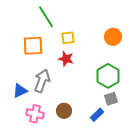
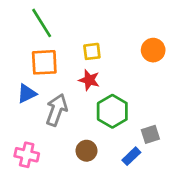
green line: (46, 17) -> (42, 23), moved
green hexagon: (108, 76) -> (112, 111), moved
blue triangle: (20, 91) -> (27, 94), moved
pink cross: (35, 114) -> (27, 155), moved

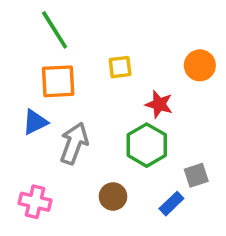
red star: (89, 80) -> (159, 104), moved

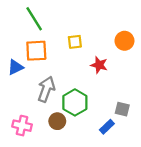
blue triangle: (35, 122) -> (15, 67), moved
green hexagon: (147, 145) -> (75, 102), moved
gray square: (196, 175) -> (122, 109), turned 32
brown circle: (113, 196) -> (57, 121), moved

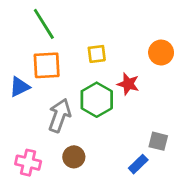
green hexagon: (75, 102) -> (97, 100), moved

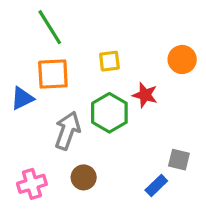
pink cross: (28, 163) -> (32, 184), turned -30

